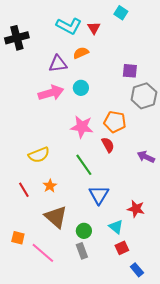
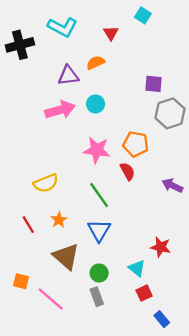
cyan L-shape: (69, 26) -> (62, 27), moved
blue triangle: (99, 195) -> (99, 230), moved

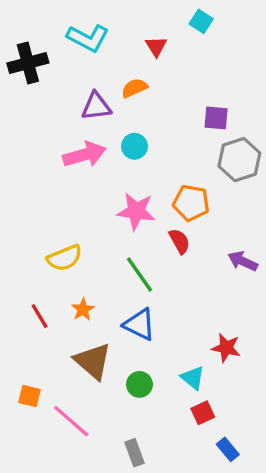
blue triangle: (99, 230) -> (139, 324), turned -35
gray rectangle: (97, 297) -> (134, 453), moved

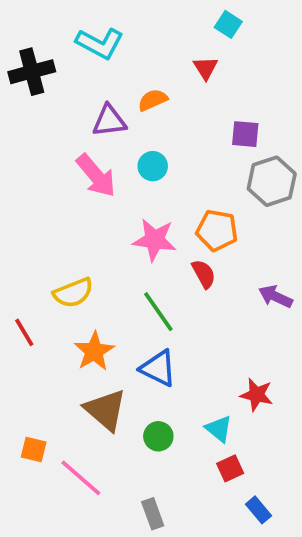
red triangle: (156, 46) -> (206, 68), moved
pink arrow: (85, 155) -> (96, 176), turned 66
orange star: (83, 309) -> (94, 351), size x1.5
red line: (40, 316) -> (24, 332), moved

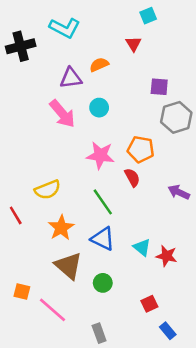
cyan square: (228, 24) -> (148, 16), turned 35
cyan triangle: (219, 429) -> (142, 247), moved

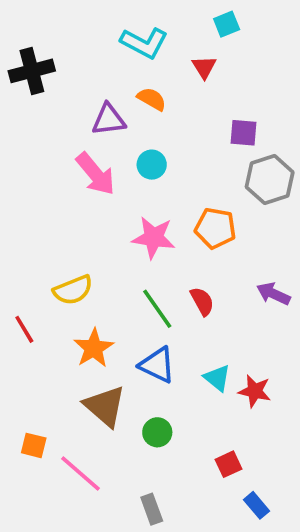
cyan L-shape: (65, 28) -> (144, 43), moved
orange semicircle: (99, 65) -> (152, 99), turned 54
red semicircle: (132, 177) -> (202, 301), moved

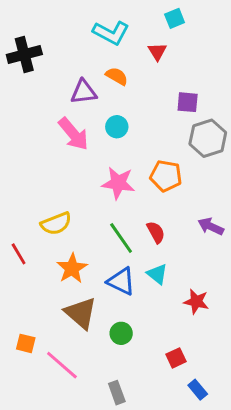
cyan triangle: (217, 378) -> (157, 274), moved

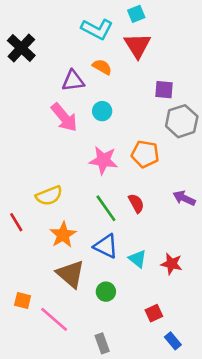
cyan square: (175, 18) -> (136, 14), moved
red triangle: (157, 52) -> (137, 45), size x1.6
black cross: (24, 54) -> (21, 48), turned -32
cyan triangle: (157, 274) -> (137, 259), moved

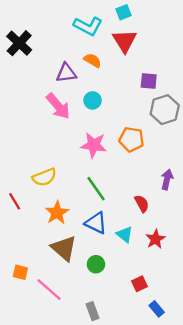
purple arrow: (184, 198) -> (167, 179), turned 78
red semicircle: (136, 203) -> (142, 204), moved
red star: (172, 264) -> (156, 239), turned 30

